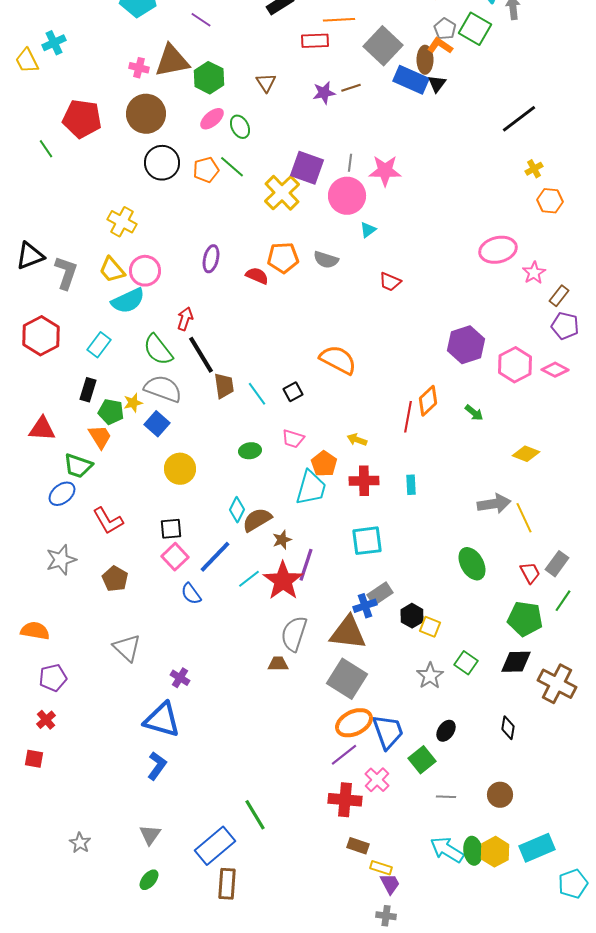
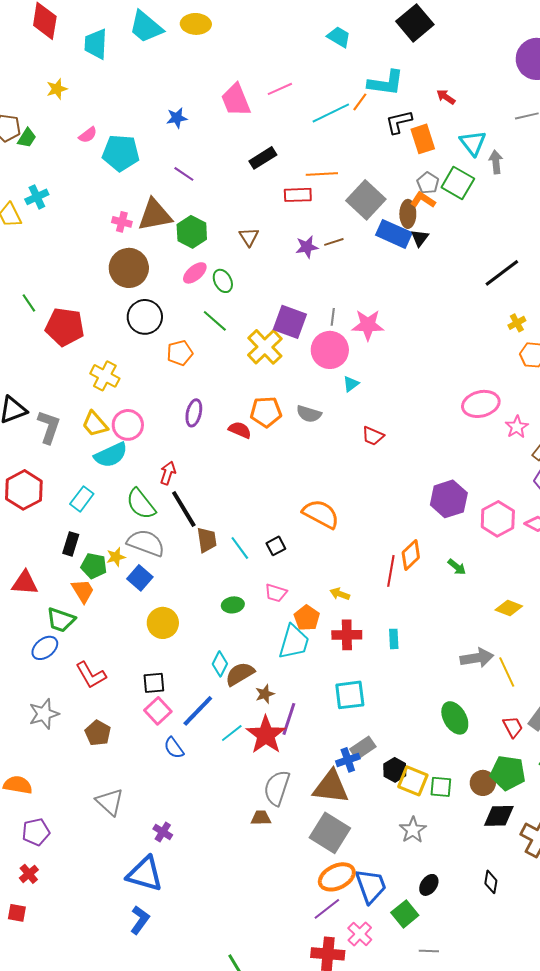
red pentagon: (82, 119) -> (65, 327), moved
orange pentagon: (206, 170) -> (180, 353), moved
yellow square: (430, 627) -> (413, 781), size x1.4
green square: (466, 663) -> (441, 787), moved, turned -30
brown circle: (500, 795) -> (483, 783), moved

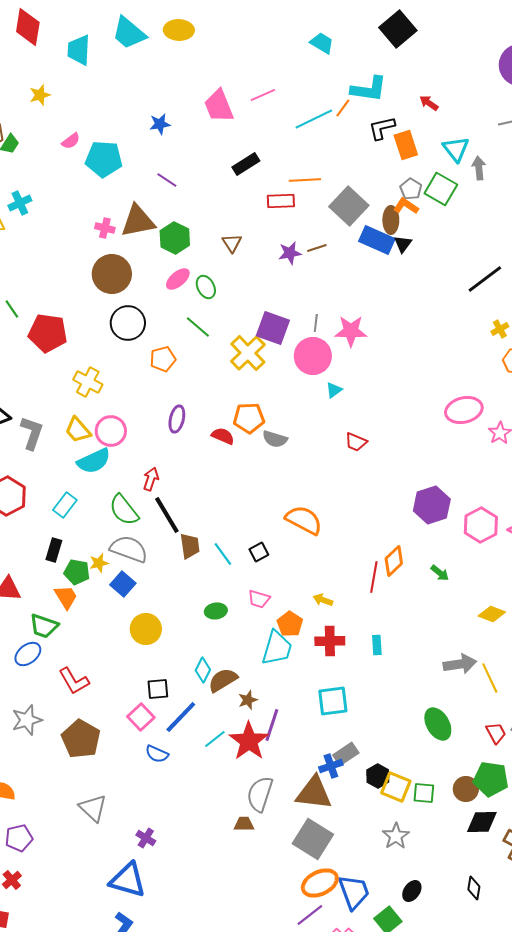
gray semicircle: (309, 414) -> (275, 439), moved
black square: (154, 683) -> (158, 689), moved
brown pentagon: (98, 733) -> (81, 739), size x1.5
blue semicircle: (174, 748) -> (157, 754), turned -30

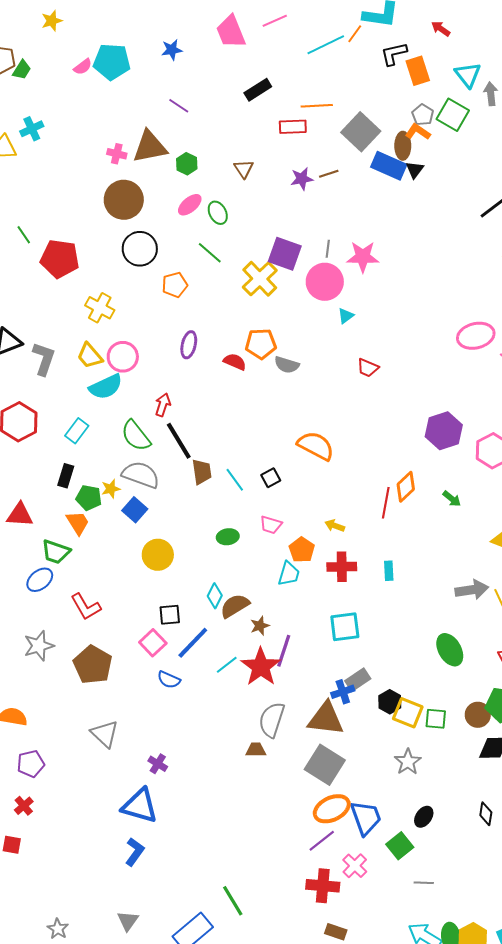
cyan pentagon: (104, 159) -> (112, 62), moved
green hexagon: (175, 238) -> (187, 164), size x0.7
cyan trapezoid: (277, 648) -> (289, 574), size x0.7

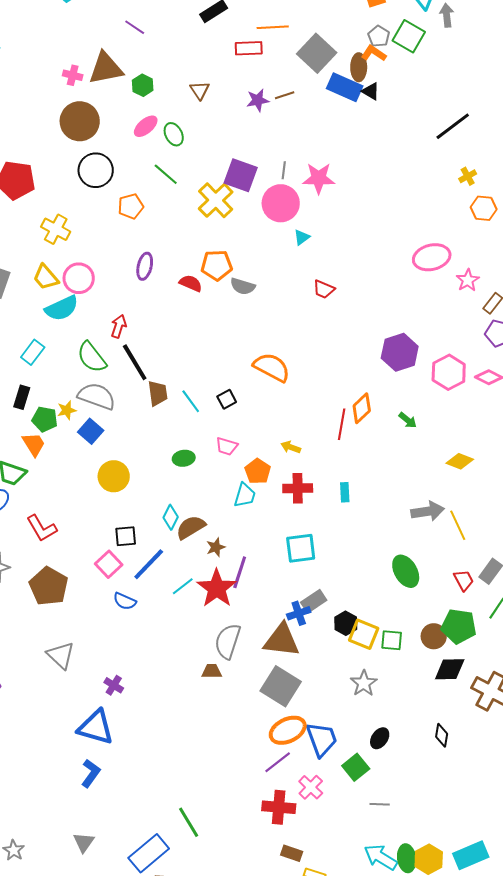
black triangle: (415, 170) -> (371, 91), turned -36

